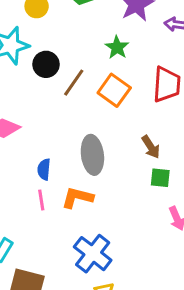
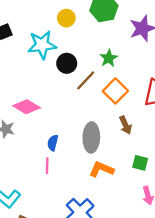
green star: (117, 47) -> (109, 58), moved
brown arrow: (151, 147) -> (125, 125), moved
orange L-shape: (77, 198) -> (102, 169), moved

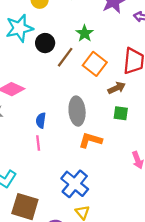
brown arrow: (125, 125) -> (117, 88), moved, turned -84
green square: (140, 163) -> (121, 113), moved

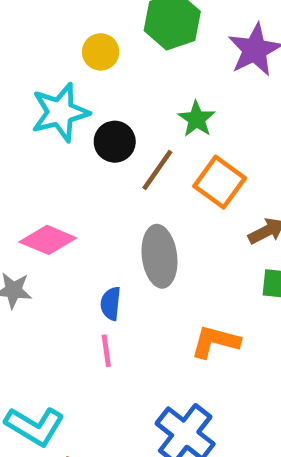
gray ellipse: (77, 111) -> (159, 256), moved

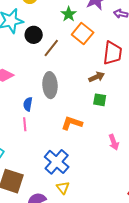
green star: (197, 119) -> (69, 14), moved
orange square: (220, 182) -> (83, 34), moved

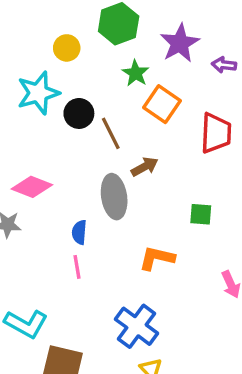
brown line: (51, 48) -> (111, 133), turned -60
brown arrow: (97, 77) -> (145, 167), moved

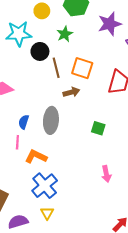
green star: (136, 73) -> (65, 34), moved
orange square: (162, 104) -> (82, 68), moved, turned -30
gray ellipse: (114, 197) -> (51, 120), moved
orange L-shape: (157, 258) -> (36, 157), moved

